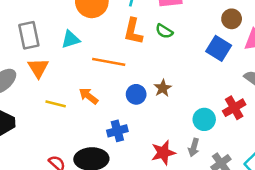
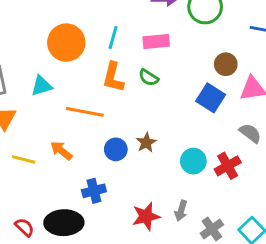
cyan circle: (204, 119) -> (193, 161), moved

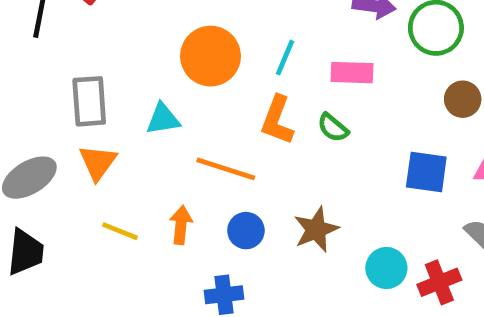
brown circle: (226, 64) -> (463, 99), moved
blue square: (211, 98) -> (426, 172), turned -32
brown star: (146, 143) -> (316, 229), size x1.4
blue circle: (116, 149) -> (246, 231), moved
orange arrow: (61, 151) -> (181, 225), turned 50

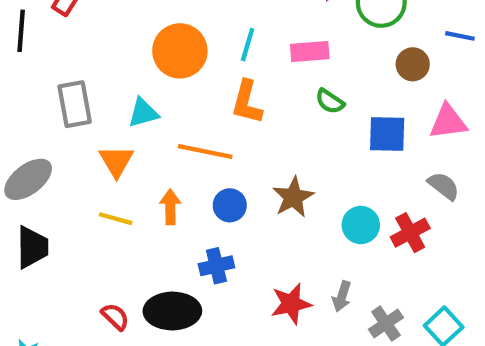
green semicircle: (333, 128) -> (330, 101), moved
orange triangle: (98, 162) -> (116, 161), moved

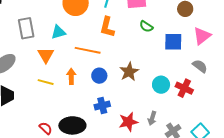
pink triangle: (448, 122) -> (202, 36), turned -30
red cross: (410, 233) -> (184, 88), turned -36
blue cross: (216, 266) -> (102, 105), moved

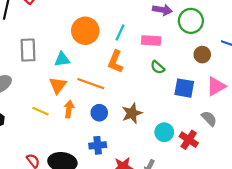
orange triangle: (46, 55) -> (58, 85), moved

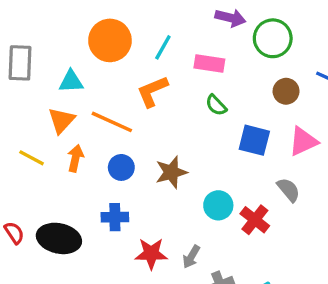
orange L-shape: (115, 62) -> (152, 91), turned 40

